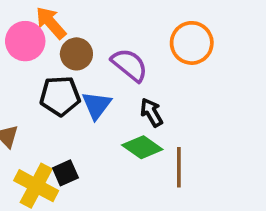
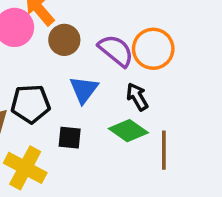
orange circle: (192, 43) -> (153, 49), moved
black pentagon: (60, 96) -> (31, 104), moved
black square: (65, 173) -> (70, 138), moved, turned 30

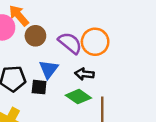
black arrow: (137, 97) -> (84, 74), turned -54
black square: (70, 138) -> (39, 87), moved

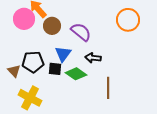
orange circle: (95, 42) -> (128, 20), moved
green diamond: (78, 97) -> (76, 74), moved

